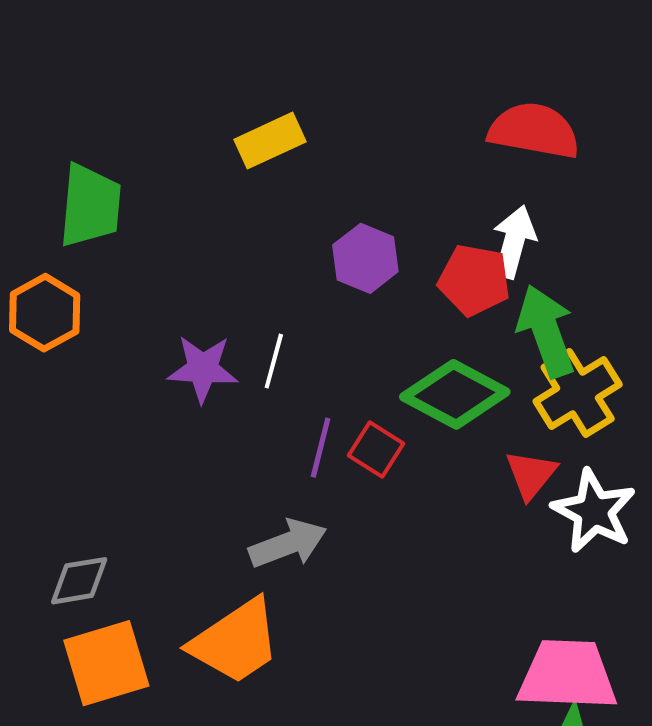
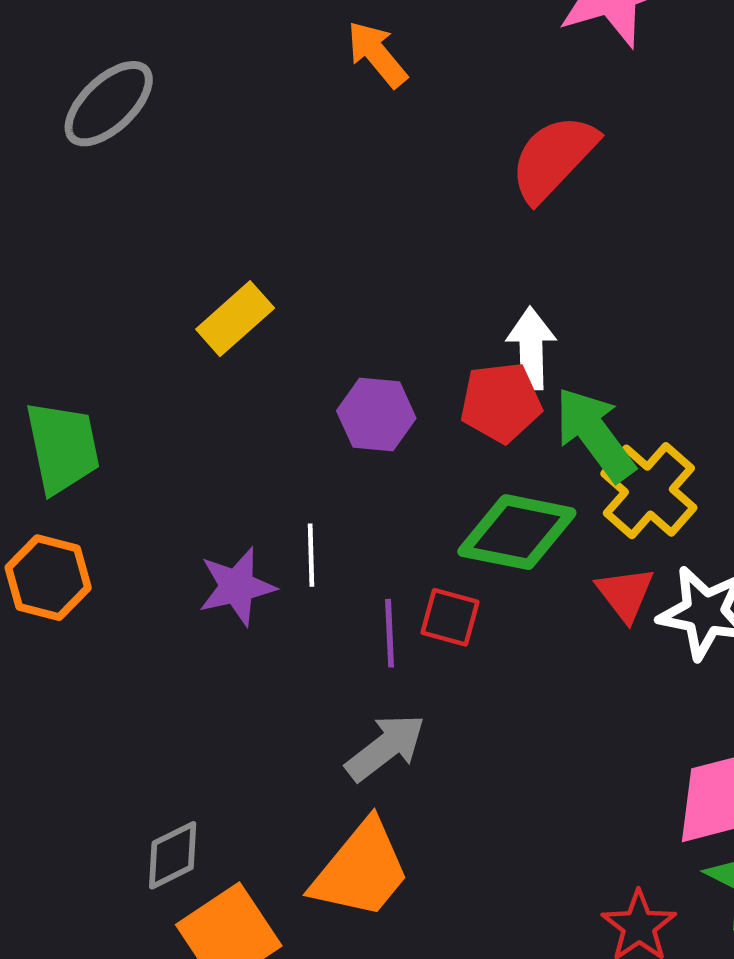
red semicircle: (534, 131) -> (553, 158), moved, turned -40

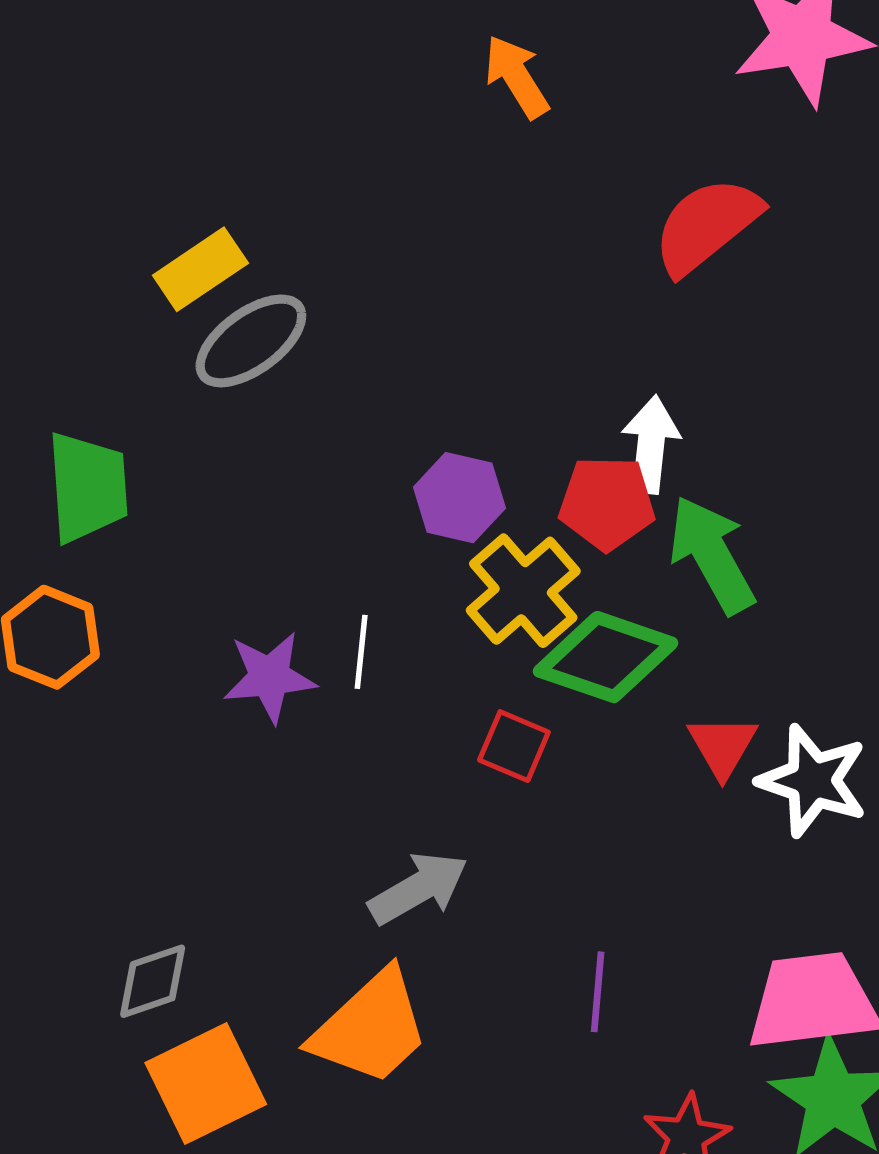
gray ellipse: (109, 104) -> (251, 341), moved
yellow rectangle: (235, 319) -> (200, 269), moved
yellow cross: (649, 491) -> (523, 591), moved
purple line: (390, 633) -> (598, 992), moved

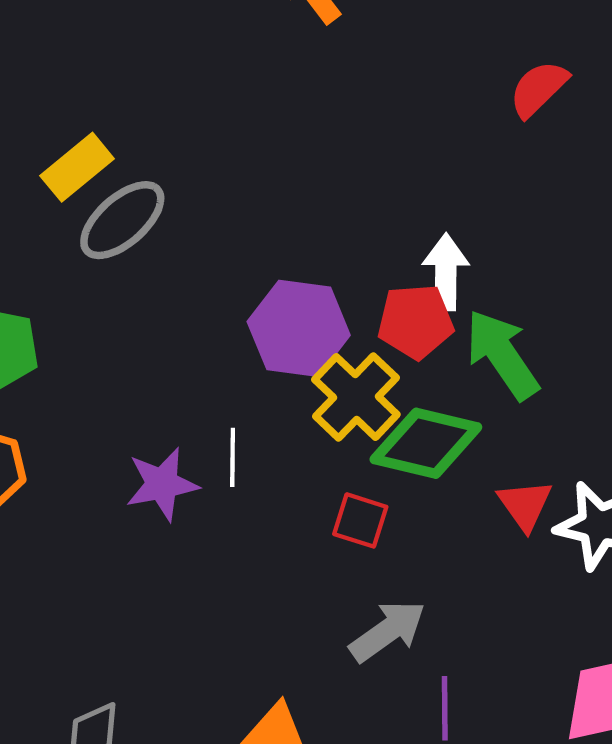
red semicircle: (707, 225) -> (539, 89), moved, size x0.7
purple hexagon: (459, 498) -> (299, 328), size x1.4
gray arrow: (418, 888) -> (388, 631), moved

